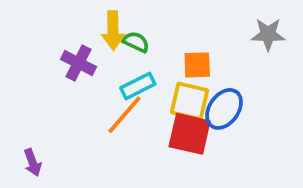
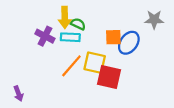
cyan rectangle: (138, 86) -> (70, 37), moved, turned 30
yellow square: (190, 101) -> (95, 63), moved
blue ellipse: (224, 109) -> (129, 43), moved

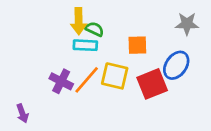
purple cross: (45, 36) -> (61, 81), moved
blue ellipse: (129, 43) -> (176, 65), moved
red square: (109, 77) -> (152, 84), moved, turned -35

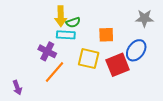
green semicircle: (95, 29) -> (73, 22), turned 136
orange line: (87, 80) -> (55, 72), moved
purple cross: (61, 81) -> (47, 51), moved

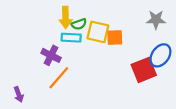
blue ellipse: (136, 50) -> (160, 55), moved
yellow square: (89, 59) -> (98, 32), moved
red square: (118, 65) -> (144, 70), moved

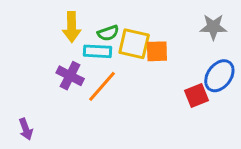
yellow arrow: (66, 17) -> (72, 27), moved
red square: (144, 70) -> (197, 96), size x0.7
orange line: (59, 78) -> (102, 86), moved

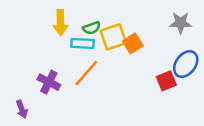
yellow square: (134, 44) -> (113, 37), turned -32
orange square: (157, 51) -> (133, 43), turned -30
purple cross: (70, 76) -> (49, 82), moved

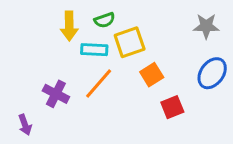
green semicircle: (92, 28) -> (105, 20), moved
orange square: (133, 43) -> (152, 75), moved
red square: (166, 81) -> (172, 107), moved

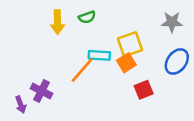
yellow square: (130, 42) -> (130, 44), moved
cyan rectangle: (94, 50) -> (99, 55), moved
purple cross: (56, 94) -> (42, 91), moved

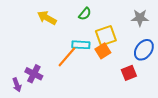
green semicircle: (87, 17) -> (85, 14), moved, turned -32
yellow arrow: (57, 22) -> (47, 18), turned 120
red square: (144, 90) -> (129, 73), moved

